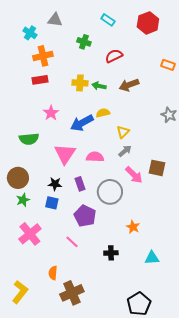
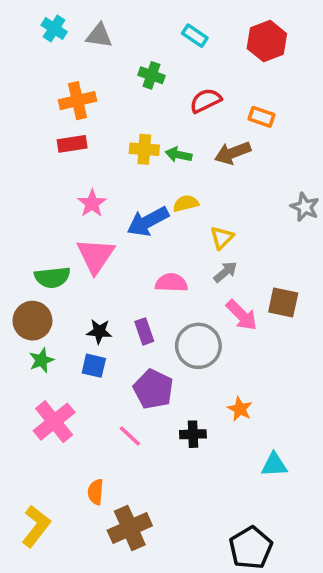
cyan cross: (30, 33) -> (54, 28), moved
orange rectangle: (168, 65) -> (261, 117), moved
green semicircle: (29, 139) -> (52, 277), moved
pink triangle: (65, 154) -> (96, 256), moved
black cross: (111, 253) -> (193, 434), moved

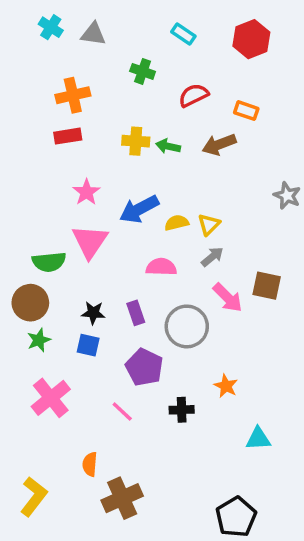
yellow semicircle: (186, 203) -> (177, 223), moved

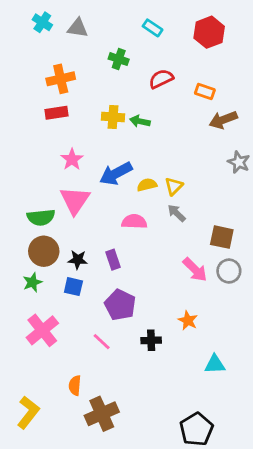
brown arrow: (219, 145) -> (223, 120), moved
gray arrow: (212, 257) -> (177, 213), turned -96
pink arrow: (228, 298) -> (195, 270), moved
brown circle: (30, 303) -> (44, 251), moved
gray circle: (187, 326) -> (229, 271), moved, size x0.7

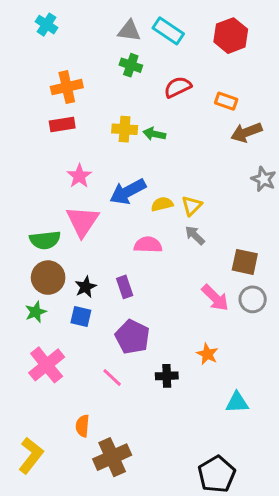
gray triangle: (78, 28) -> (129, 31), moved
cyan rectangle: (153, 28) -> (168, 31), size x1.4
black star: (78, 260) -> (86, 287), turned -30

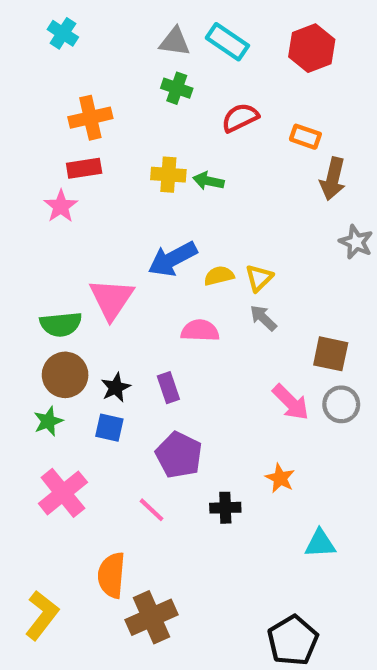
brown arrow: (246, 132) -> (333, 179), turned -56
pink star: (79, 176) -> (61, 206), moved
orange semicircle: (82, 426) -> (111, 575), size x1.5

